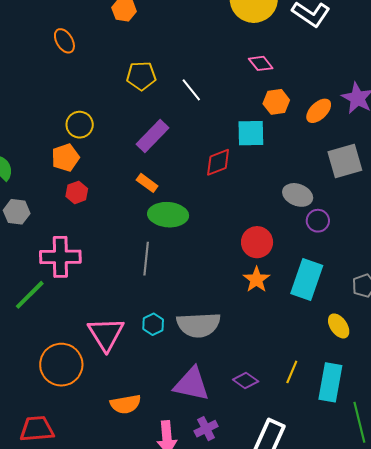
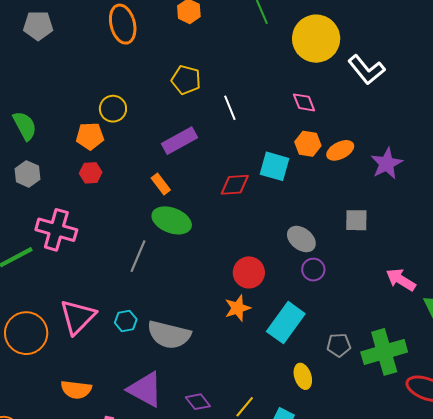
orange ellipse: (64, 41) -> (123, 24), size x1.5
orange ellipse: (319, 111) -> (340, 150), moved
gray square: (345, 161) -> (356, 220), size x0.7

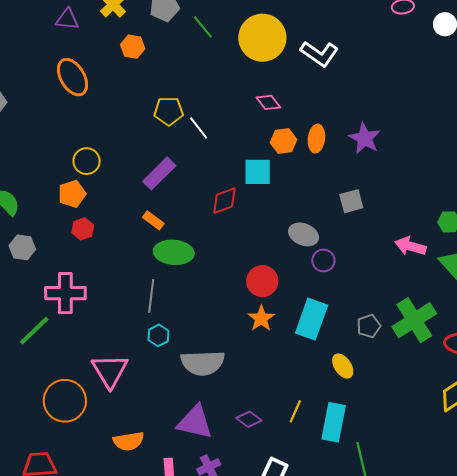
yellow pentagon: (186, 80) -> (169, 111), moved
orange ellipse: (340, 150) -> (316, 139), turned -40
cyan hexagon: (126, 321) -> (158, 335), moved

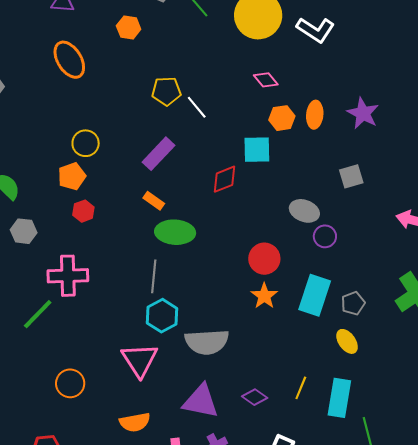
gray pentagon: (369, 326) -> (353, 303), moved
cyan hexagon: (158, 335) -> (162, 316), size x1.5
pink triangle: (110, 371) -> (140, 360), moved
orange circle: (65, 401) -> (70, 383), size x0.7

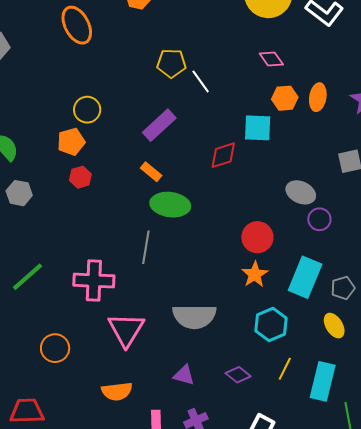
pink cross: (68, 276) -> (94, 281), moved
cyan hexagon: (162, 316) -> (271, 325), moved
purple triangle: (201, 401) -> (184, 375), size x0.6

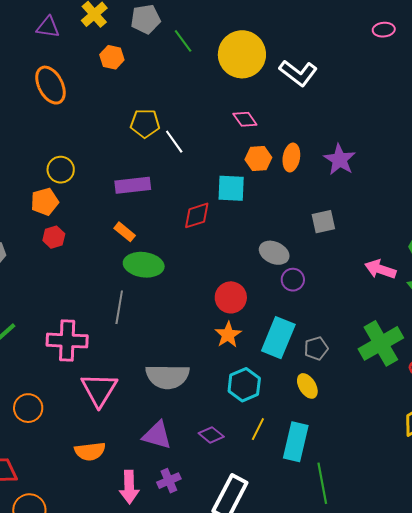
purple rectangle: (159, 125) -> (133, 185), turned 36
purple triangle: (184, 375) -> (157, 435), size x1.4

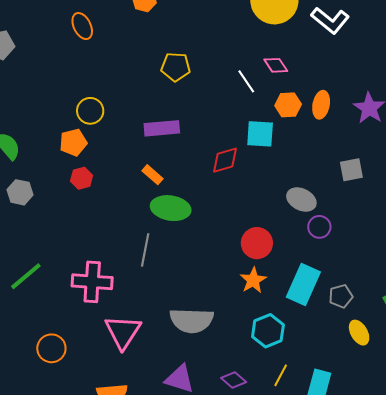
orange ellipse: (50, 85) -> (82, 26), size x0.7
white line: (174, 142) -> (246, 81), moved
yellow ellipse: (307, 386) -> (359, 333), moved

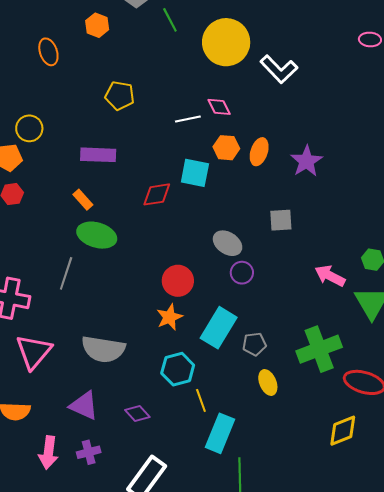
orange ellipse: (82, 26) -> (48, 52), moved
white line: (246, 81) -> (188, 119), turned -75
yellow line: (281, 375) -> (201, 400), moved, turned -55

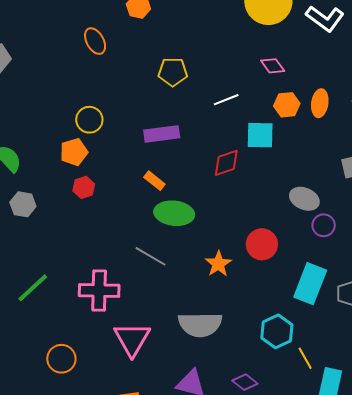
white line: (188, 119) -> (226, 100), moved
gray line: (66, 273) -> (151, 256), turned -68
orange star: (169, 317) -> (218, 264), moved

